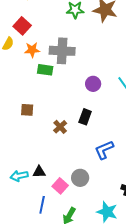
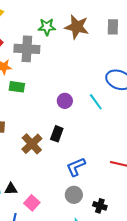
gray cross: (62, 51) -> (27, 49), moved
brown cross: (60, 127) -> (32, 144), size x1.5
gray circle: (80, 178) -> (74, 195), moved

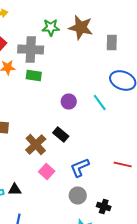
gray rectangle: (113, 27) -> (112, 42), moved
green rectangle: (17, 87) -> (34, 76), moved
black rectangle: (57, 134) -> (61, 134), turned -70
pink square: (32, 203) -> (47, 172), moved

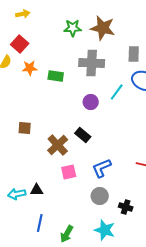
gray rectangle: (112, 42) -> (134, 54), moved
gray cross: (31, 50) -> (92, 63), moved
cyan line: (100, 102) -> (117, 92), moved, turned 72
pink square: (47, 172) -> (69, 172), turned 35

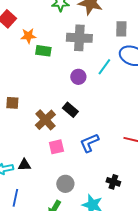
orange star: (30, 68) -> (28, 36), moved
gray circle: (100, 196) -> (65, 184), moved
blue line: (40, 223) -> (15, 198), moved

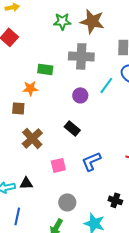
orange star: (28, 36) -> (30, 88), moved
brown square: (12, 103) -> (18, 108), moved
brown cross: (45, 120) -> (32, 138), moved

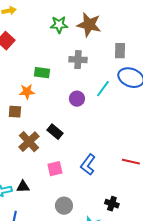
gray cross: (81, 56) -> (78, 60), size x0.7
black rectangle: (72, 128) -> (55, 132), moved
blue L-shape: (91, 161) -> (88, 165), turned -30

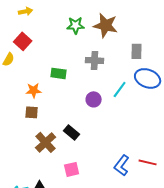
orange star: (27, 92) -> (34, 90), moved
blue L-shape: (88, 165) -> (122, 165), moved

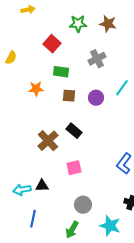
brown star: (106, 25) -> (108, 24), size x0.7
red square: (23, 41) -> (52, 44), moved
gray cross: (95, 60) -> (97, 59), turned -30
brown square: (32, 112) -> (69, 96), moved

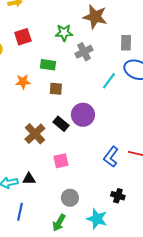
green star: (78, 24) -> (64, 33), moved
brown star: (108, 24) -> (95, 17), size x1.4
red square: (52, 44) -> (23, 37), moved, turned 30
purple circle: (96, 98) -> (83, 115), moved, size x1.5

